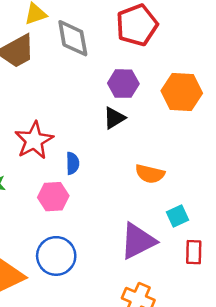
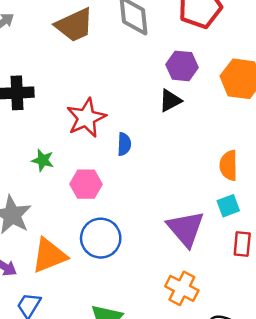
orange semicircle: (150, 174) -> (229, 165), moved, turned 72
pink hexagon: (53, 197) -> (86, 184), moved
purple triangle: (138, 241) -> (186, 229), turned -48

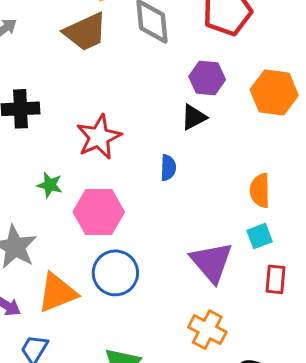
blue semicircle: (124, 144) -> (168, 168), moved
pink hexagon: (86, 184) -> (99, 212), size x1.4

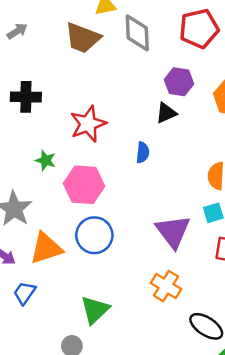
brown trapezoid: (85, 32) -> (83, 38), turned 42

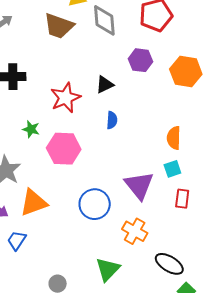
black triangle: (166, 113) -> (105, 85), moved
blue circle: (94, 235) -> (95, 204), moved
green triangle: (95, 310) -> (108, 269), moved

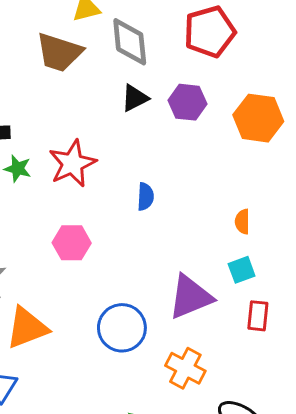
black triangle: (105, 85) -> (135, 98), moved
green star: (31, 129) -> (18, 169), moved
orange semicircle: (174, 138) -> (242, 222), size x0.7
pink hexagon: (64, 149) -> (72, 243), size x0.7
purple triangle: (139, 185) -> (190, 297), turned 48

